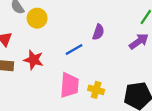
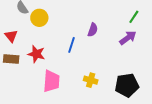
blue line: (74, 49) -> (72, 45), turned -42
pink trapezoid: (69, 85) -> (51, 81), moved

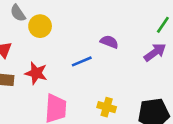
purple semicircle: (93, 30) -> (109, 42), turned -88
blue line: (72, 45) -> (82, 61), turned 49

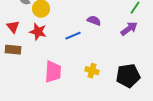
red star: (36, 73) -> (38, 32), moved

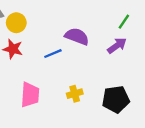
purple semicircle: (94, 21) -> (77, 36), size x1.5
yellow cross: (92, 71) -> (75, 94), turned -32

